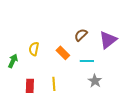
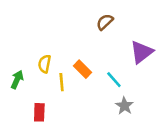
brown semicircle: (81, 35) -> (105, 22), moved
cyan line: (87, 61) -> (114, 80), turned 48
yellow line: (54, 84) -> (62, 82), moved

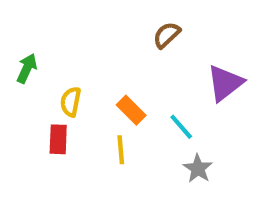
green arrow: (17, 80) -> (27, 68), moved
yellow line: (62, 82) -> (121, 150), moved
red rectangle: (39, 112) -> (58, 139), moved

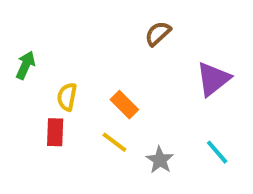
cyan line: (181, 127) -> (217, 152), moved
yellow line: (121, 150) -> (114, 142), turned -48
gray star: (198, 169) -> (160, 160), moved

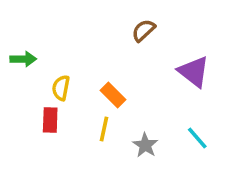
green arrow: (26, 65) -> (23, 59), turned 65
purple triangle: (213, 79) -> (194, 72), turned -44
yellow line: (114, 142) -> (104, 129), turned 65

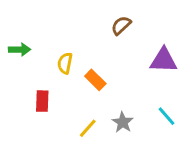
purple triangle: (194, 72) -> (163, 60), turned -36
yellow semicircle: (61, 88) -> (65, 63), moved
yellow line: (104, 129) -> (88, 128), moved, turned 30

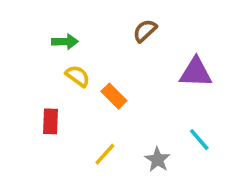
green arrow: (20, 50) -> (65, 42), moved
yellow semicircle: (65, 63) -> (78, 76), turned 115
gray star: (123, 122) -> (158, 160), moved

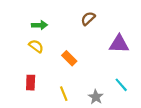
yellow semicircle: (78, 76) -> (36, 46), moved
red rectangle: (50, 121) -> (31, 83), moved
yellow line: (105, 154) -> (64, 94), turned -64

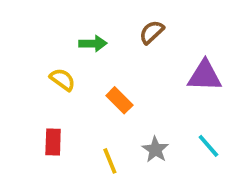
green arrow: (39, 25) -> (93, 44), moved
gray star: (96, 97) -> (155, 150), moved

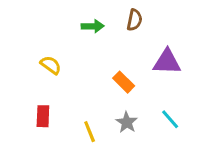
brown semicircle: (152, 32) -> (134, 20), moved, turned 145
green arrow: (93, 44) -> (93, 26), moved
orange rectangle: (119, 100) -> (124, 82), moved

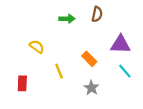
red rectangle: (43, 116) -> (22, 83), moved
cyan line: (170, 119) -> (125, 71), moved
yellow line: (90, 132) -> (59, 71), moved

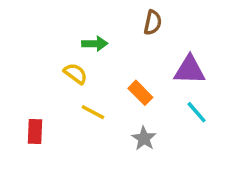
green arrow: (67, 19) -> (95, 44), moved
yellow semicircle: (37, 47) -> (75, 73), moved
yellow line: (59, 71) -> (93, 112), turned -40

